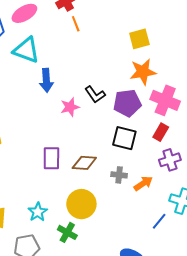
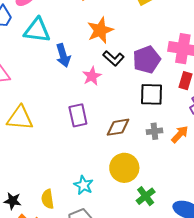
orange star: (143, 72) -> (100, 30), moved
purple rectangle: (51, 158) -> (78, 115), moved
green cross: (67, 232) -> (146, 196), moved, turned 36

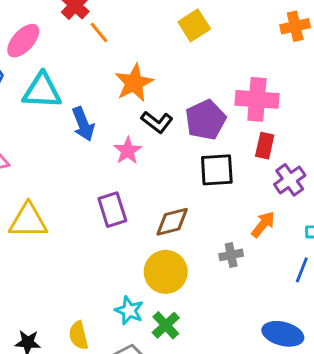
gray cross: (154, 131) -> (231, 255), moved
yellow circle: (124, 168) -> (166, 272), moved
green cross: (146, 196) -> (166, 325), moved

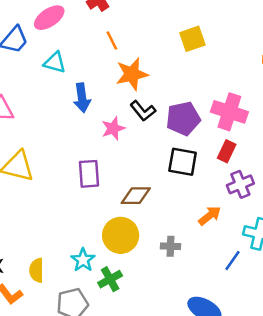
orange line: (99, 32) -> (112, 41), moved
cyan triangle: (42, 91) -> (55, 63), size x0.7
gray cross: (231, 255) -> (171, 246), moved

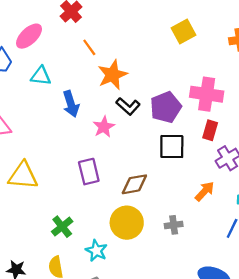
yellow square: (192, 39) -> (184, 31), moved
green cross: (110, 279) -> (62, 227), moved

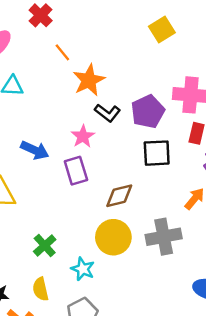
blue arrow: (71, 104) -> (35, 150), moved, turned -45
purple rectangle: (89, 172) -> (76, 171), moved
gray cross: (174, 225) -> (164, 237), size x1.8

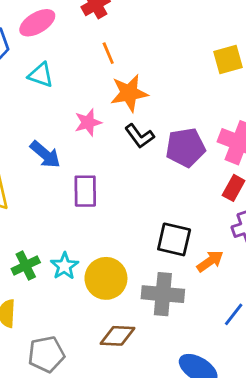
pink star: (83, 136) -> (88, 122), moved
black square: (157, 153) -> (174, 239), moved
brown diamond: (119, 196) -> (117, 336), moved
cyan star: (83, 269) -> (64, 266), moved

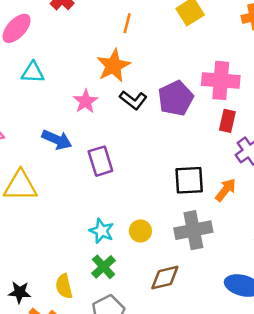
orange line: (108, 53) -> (127, 23), moved, turned 54
green cross: (26, 266) -> (104, 267), moved
yellow circle: (106, 278) -> (140, 231), size x0.6

